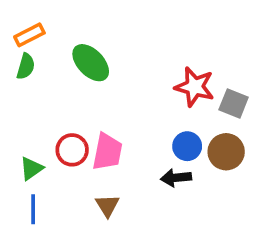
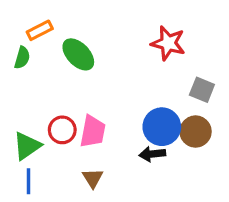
orange rectangle: (29, 35) -> (40, 30), moved
red star: (195, 87) -> (168, 43), moved
blue circle: (187, 146) -> (162, 127), size x1.5
green triangle: (31, 168) -> (27, 146), size x1.4

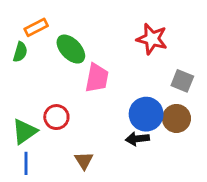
pink trapezoid: (93, 132) -> (97, 78), moved

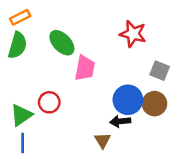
orange rectangle: (36, 27) -> (20, 17), moved
green semicircle: (20, 52) -> (18, 45), size x1.5
brown triangle: (84, 160) -> (102, 140), moved

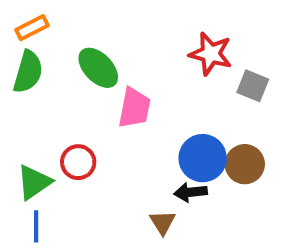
gray square: (160, 71) -> (253, 86), moved

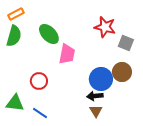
brown circle: (245, 164) -> (122, 72), moved
green triangle: (34, 182) -> (15, 103), moved, turned 42
brown triangle: (162, 222) -> (96, 111), moved
blue line: (36, 226) -> (40, 113), moved, turned -56

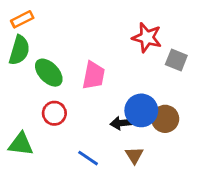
green ellipse: (49, 34) -> (49, 73), moved
brown circle: (122, 72) -> (165, 119), moved
black arrow: (95, 96) -> (122, 123), moved
blue line: (40, 113) -> (88, 158), moved

